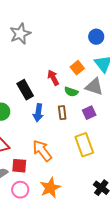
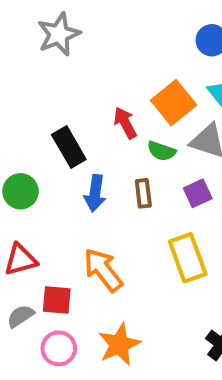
orange square: (77, 68) -> (174, 103), size x1.5

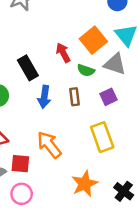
orange star: (119, 344) -> (85, 184), moved

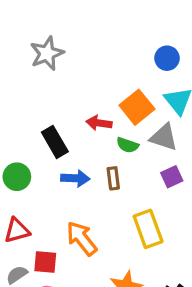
red arrow: (63, 53) -> (99, 123), turned -54
blue arrow: (44, 97) -> (75, 178), turned -95
purple square: (109, 97) -> (172, 177), moved

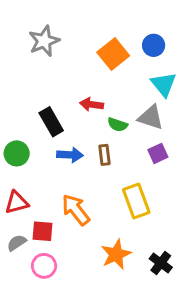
orange square: (137, 107) -> (113, 54), moved

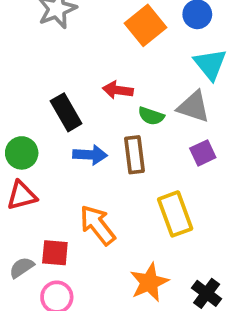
brown rectangle: (105, 155) -> (134, 155), size x1.4
red triangle: (17, 202) -> (22, 195), moved

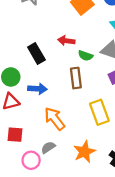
blue arrow: (90, 155) -> (37, 89), moved
red square: (55, 253) -> (15, 135), moved
gray semicircle: (22, 268) -> (48, 147), moved

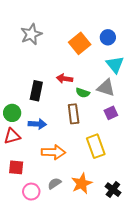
black rectangle: (36, 53) -> (36, 91), turned 42
orange arrow: (55, 119) -> (53, 152), turned 130
gray semicircle: (48, 147) -> (54, 183), moved

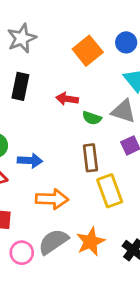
black rectangle: (36, 91) -> (20, 86), moved
brown rectangle: (74, 114) -> (90, 158), moved
gray semicircle: (54, 183) -> (53, 242), size x1.6

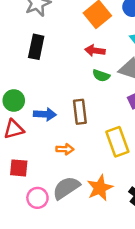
red arrow: (67, 99) -> (95, 51), moved
brown rectangle: (90, 158) -> (80, 112), moved
orange arrow: (52, 199) -> (65, 149), size x0.6

